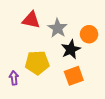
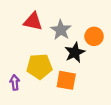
orange square: (74, 76) -> (66, 80), moved, turned 30

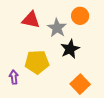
orange circle: (94, 36) -> (80, 16), moved
orange square: (66, 80) -> (80, 84), moved, turned 36

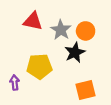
orange circle: (80, 16) -> (86, 31), moved
orange square: (80, 84) -> (86, 90), turned 30

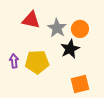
purple arrow: (15, 83) -> (14, 61), moved

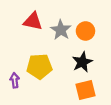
black star: (70, 49) -> (82, 62), moved
purple arrow: (14, 61) -> (15, 80), moved

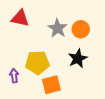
red triangle: (33, 21) -> (20, 18), moved
orange square: (85, 90) -> (51, 85), moved

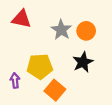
orange square: (51, 85) -> (55, 90), turned -36

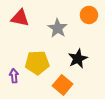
orange circle: (86, 31) -> (89, 15), moved
orange square: (55, 90) -> (63, 85), moved

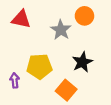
orange circle: (89, 15) -> (84, 16), moved

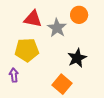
red triangle: (21, 19) -> (33, 19), moved
yellow pentagon: (39, 66) -> (27, 50), moved

